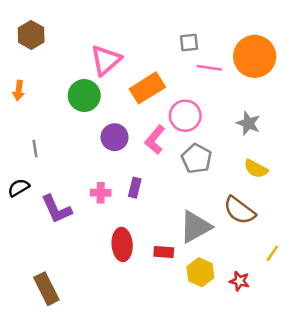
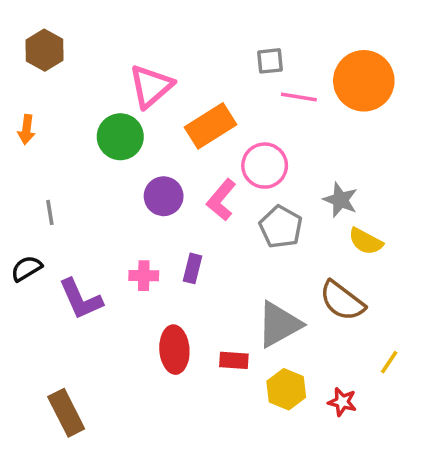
gray star: (248, 123) -> (340, 200), moved

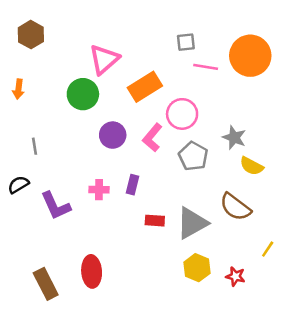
red ellipse: (174, 350) -> (92, 271), moved
red rectangle: (234, 360) -> (155, 221), moved

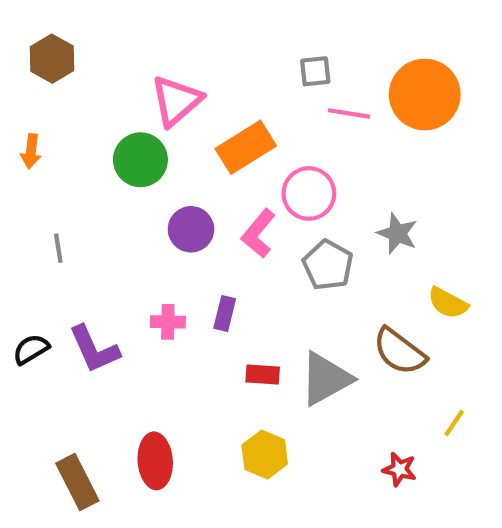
yellow semicircle: (252, 166) -> (448, 303), moved
black semicircle: (18, 185) -> (31, 349), moved
yellow hexagon: (197, 268) -> (265, 455), moved

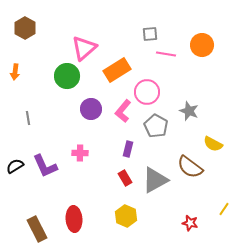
orange circle: (425, 94) -> (202, 45), size x0.7
purple rectangle: (225, 313) -> (128, 149), moved
red rectangle: (263, 375) -> (125, 178), turned 56
yellow line: (454, 423) -> (224, 209), moved

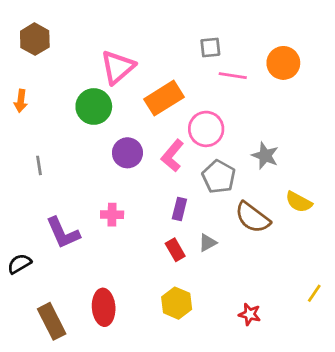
black semicircle: (15, 166) -> (19, 264), moved
brown semicircle: (190, 167) -> (252, 217), moved
gray triangle: (155, 180) -> (208, 243), moved, size x0.5
red star: (190, 223) -> (250, 314), moved

